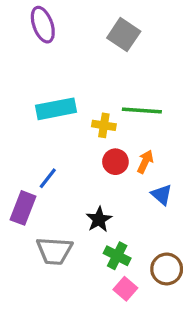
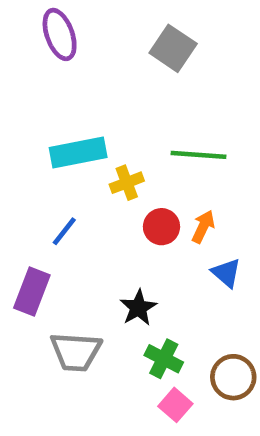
yellow cross: (104, 125) -> (127, 183), moved, turned -30
blue line: (48, 178) -> (64, 231), moved

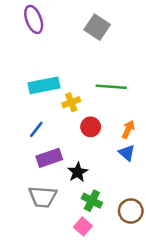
orange arrow: (203, 227) -> (128, 129), moved
purple rectangle: (32, 292) -> (49, 158), moved, turned 50
pink square: (175, 405) -> (83, 227), moved

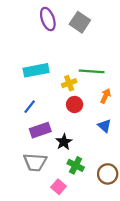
purple ellipse: (34, 19) -> (48, 19), moved
yellow cross: (71, 102) -> (69, 83), moved
orange arrow: (128, 129) -> (106, 96), moved
pink square: (83, 227) -> (59, 187), moved

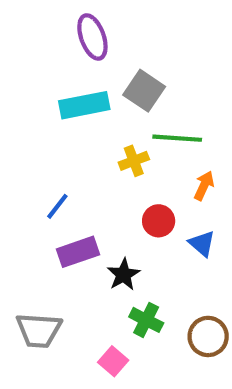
gray square: (80, 22) -> (144, 91), moved
cyan rectangle: (36, 70) -> (84, 105), moved
red circle: (75, 104) -> (159, 221), moved
gray trapezoid: (35, 162) -> (39, 330), moved

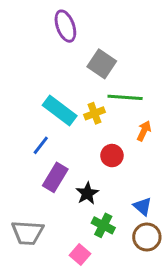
cyan rectangle: (84, 105) -> (60, 110), moved, turned 48
blue triangle: (202, 244) -> (143, 206), moved
purple rectangle: (78, 252) -> (55, 177), turned -40

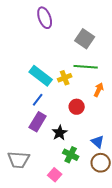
gray square: (102, 64) -> (85, 39), moved
blue line: (41, 145) -> (38, 100), moved

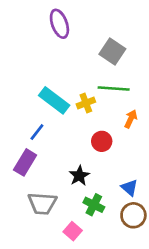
blue line: (38, 100) -> (37, 132), moved
purple rectangle: (38, 122) -> (25, 162), moved
gray trapezoid: (19, 160) -> (42, 203), moved

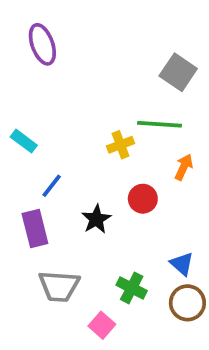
purple ellipse: (59, 24) -> (42, 44), moved
gray square: (112, 51) -> (178, 72), moved
cyan rectangle: (54, 100) -> (24, 141), moved, size x0.6
purple rectangle: (25, 162) -> (35, 228), turned -45
black star: (79, 176) -> (96, 219), moved

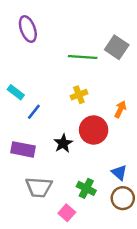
green line: (160, 124) -> (83, 57), moved
blue line: (52, 186) -> (34, 112), moved
red circle: (143, 199) -> (94, 130), size x1.5
purple rectangle: (35, 228) -> (23, 149), turned -65

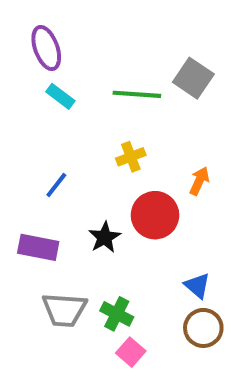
cyan rectangle: (16, 92) -> (60, 96), moved
green cross: (86, 188) -> (117, 314), moved
pink square: (67, 213) -> (131, 352), moved

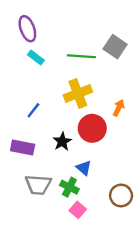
yellow cross: (131, 157) -> (78, 93), size x1.6
blue triangle: (197, 286) -> (84, 168), moved

